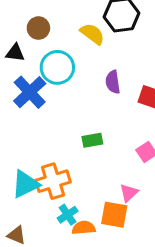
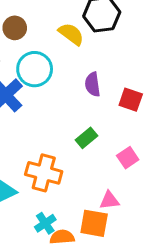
green rectangle: (92, 140) -> (86, 138), moved, turned -30
orange cross: (53, 181) -> (44, 173), moved, turned 32
pink triangle: (129, 193) -> (109, 200), turned 36

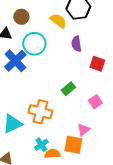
purple semicircle: (93, 84) -> (76, 44), moved
pink triangle: (109, 200) -> (83, 130), turned -32

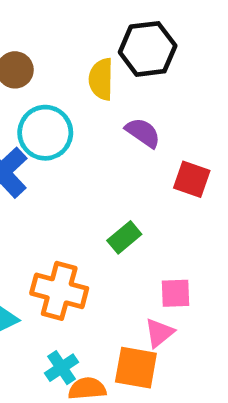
yellow semicircle: (58, 21) -> (101, 79), turned -126
purple semicircle: (76, 44) -> (143, 133), turned 133
pink square: (95, 102) -> (176, 293), moved, turned 32

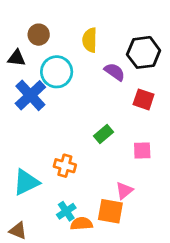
black hexagon: (148, 49) -> (144, 52), moved
orange cross: (59, 291) -> (65, 166), size x0.7
pink square: (176, 293) -> (142, 151), moved

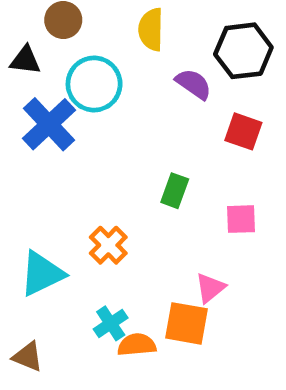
green rectangle: (104, 134) -> (175, 191), turned -30
orange cross: (65, 166) -> (108, 245), turned 30

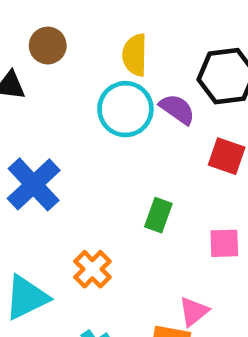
cyan circle: (94, 84) -> (125, 109), moved
blue cross: (49, 124) -> (34, 184), moved

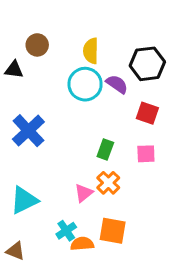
pink square: (224, 243) -> (146, 154), moved
orange cross: (92, 269) -> (108, 183), moved
pink triangle: (194, 312) -> (84, 193), moved

